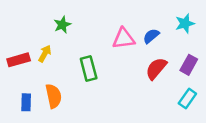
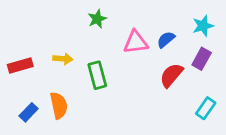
green star: (62, 25) -> (97, 19), moved
yellow arrow: (45, 54) -> (63, 59), moved, turned 66
purple rectangle: (189, 65) -> (202, 59), moved
blue rectangle: (26, 102) -> (29, 112), turned 42

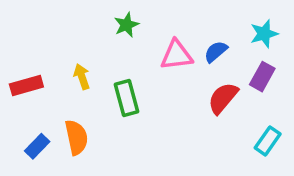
yellow arrow: (63, 59) -> (82, 77), turned -114

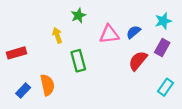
yellow arrow: (82, 77) -> (57, 35), moved

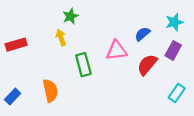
green star: (78, 15) -> (70, 16), moved
pink triangle: (109, 34) -> (116, 50), moved
red rectangle: (17, 53) -> (16, 45), moved
blue rectangle: (23, 90) -> (13, 97), moved

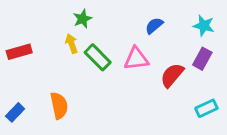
cyan star: (174, 22) -> (204, 26), turned 30
blue semicircle: (142, 34) -> (154, 26), moved
green rectangle: (83, 65) -> (98, 57), moved, turned -30
cyan rectangle: (177, 93) -> (206, 108), turned 30

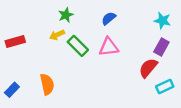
blue semicircle: (154, 26) -> (109, 18), moved
yellow arrow: (71, 44) -> (57, 35), turned -96
red semicircle: (172, 75) -> (148, 68), moved

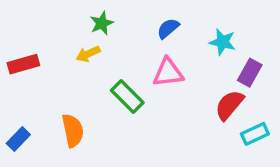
cyan star: (162, 21) -> (223, 42), moved
green rectangle: (78, 46) -> (127, 96), moved

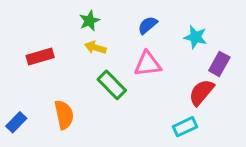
yellow arrow: (88, 54) -> (95, 48), moved, turned 42
red rectangle: (23, 64) -> (40, 56), moved
cyan rectangle: (255, 134) -> (185, 127), moved

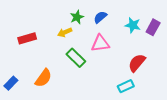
green star: (89, 21) -> (77, 17), moved
yellow arrow: (95, 48) -> (65, 32), turned -40
purple rectangle: (219, 64) -> (153, 27), moved
orange semicircle: (64, 115) -> (43, 78), turned 48

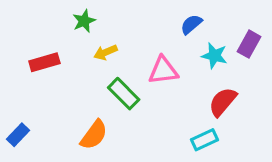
green star: (77, 17) -> (84, 21), moved
blue semicircle: (100, 17) -> (191, 24), moved
cyan star: (133, 25) -> (214, 56), moved
orange semicircle: (43, 78) -> (94, 135), moved

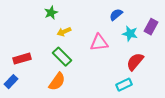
red rectangle: (44, 62) -> (22, 59), moved
green rectangle: (124, 94) -> (62, 57), moved

